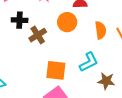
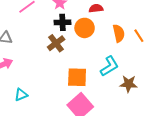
black cross: (20, 20) -> (63, 22), moved

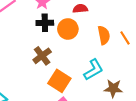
brown cross: (56, 43) -> (42, 56), moved
orange square: (77, 77) -> (59, 81), turned 30

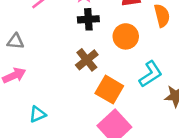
orange circle: (68, 29) -> (126, 36), moved
orange semicircle: (104, 35) -> (162, 16), moved

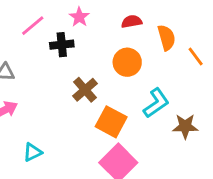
black cross: (88, 19) -> (62, 45), moved

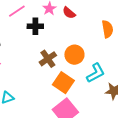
red semicircle: (132, 21) -> (69, 13), moved, turned -136
orange circle: (127, 62) -> (74, 55), moved

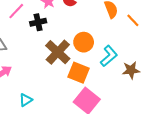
brown cross: (48, 59) -> (58, 52), size x1.4

